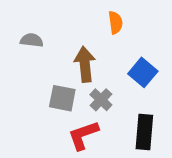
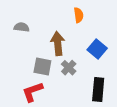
red L-shape: (83, 135) -> (33, 92), moved

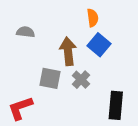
blue square: (97, 49) -> (99, 45), moved
red L-shape: (33, 92) -> (20, 108), moved

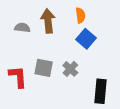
brown arrow: (68, 51) -> (48, 21), moved
red L-shape: (20, 108) -> (18, 77), moved, turned 105

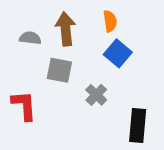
gray square: (44, 68) -> (59, 70), moved

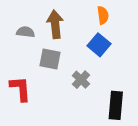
orange semicircle: (110, 21) -> (103, 15), moved

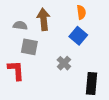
gray square: (50, 59) -> (29, 47), moved

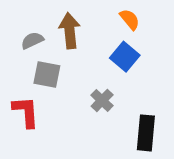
orange semicircle: (81, 12) -> (130, 19), turned -32
gray semicircle: (20, 25) -> (32, 40), turned -32

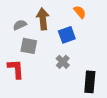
blue square: (125, 57) -> (67, 35), moved, turned 30

